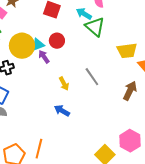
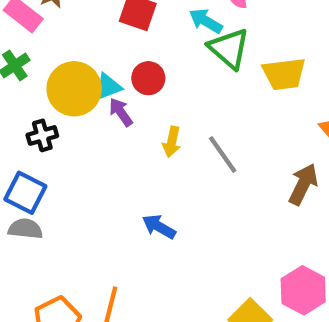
yellow trapezoid: (127, 51) -> (284, 74), moved
yellow arrow: (64, 84) -> (172, 142), moved, turned 40

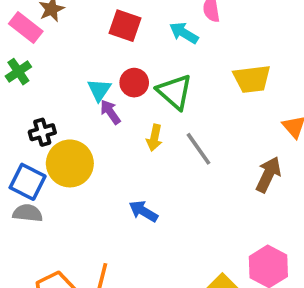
green triangle: (229, 48) -> (175, 92), moved
cyan triangle: (108, 87) -> (99, 90), turned -35
yellow circle: (74, 89) -> (70, 163), moved

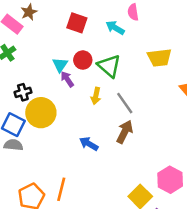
brown arrow: (268, 174) -> (125, 132), moved

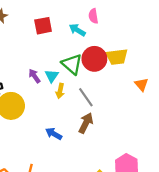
red square: (77, 23) -> (43, 26), turned -30
red circle: (83, 60) -> (94, 59), moved, size x1.5
cyan triangle: (60, 65) -> (52, 76), moved

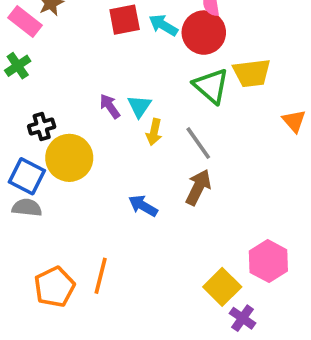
cyan arrow: (77, 30) -> (163, 25), moved
red circle: (94, 59) -> (204, 33), moved
green triangle: (72, 64) -> (211, 86), moved

